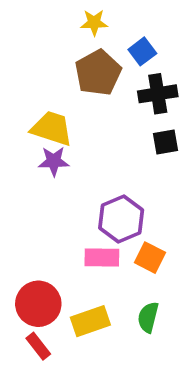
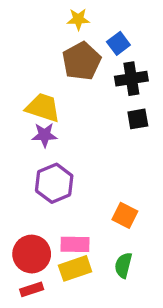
purple hexagon: (121, 219) -> (54, 183), moved
pink rectangle: (102, 258) -> (75, 244), moved
red rectangle: (38, 346) -> (32, 289), turned -70

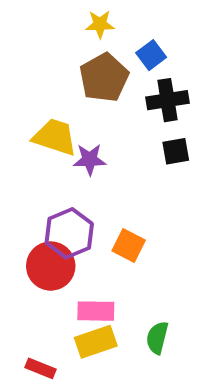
purple star: (45, 135) -> (90, 159), moved
orange square: (125, 215) -> (129, 246), moved
red circle: (32, 254) -> (51, 266), moved
red rectangle: (32, 289) -> (40, 368), turned 40

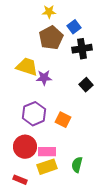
black square: (176, 151) -> (86, 85), moved, turned -32
red circle: (51, 266) -> (25, 147), moved

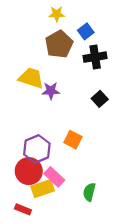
purple hexagon: (34, 114) -> (37, 149), moved
pink rectangle: (47, 152) -> (54, 177), turned 42
yellow rectangle: (47, 167) -> (43, 189), moved

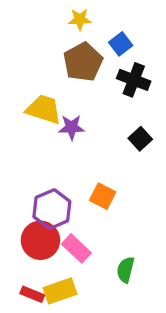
black cross: (95, 57) -> (134, 80), turned 30
yellow rectangle: (43, 189) -> (60, 291), moved

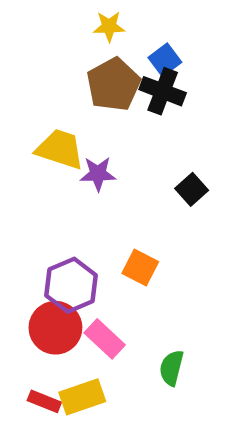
black cross: (134, 80) -> (163, 91), moved

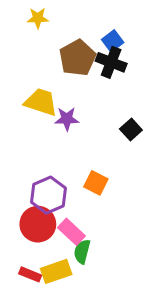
yellow star: (109, 26) -> (38, 18), moved
green semicircle: (172, 368) -> (82, 252), moved

